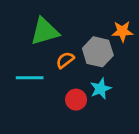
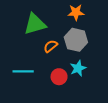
orange star: (122, 31) -> (76, 12), moved
cyan line: (30, 78) -> (23, 71), moved

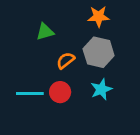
green triangle: (35, 24) -> (45, 32), size x0.6
red circle: (59, 77) -> (60, 92), moved

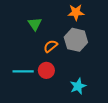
green triangle: (45, 32) -> (35, 24), turned -48
cyan star: (101, 89) -> (78, 86), moved

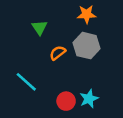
red circle: (46, 70) -> (66, 101), moved
cyan line: (23, 71) -> (26, 82), turned 42

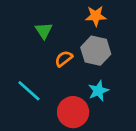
cyan star: (89, 99) -> (98, 91), moved
red circle: (66, 101) -> (73, 112), size x1.5

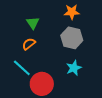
orange semicircle: (64, 59) -> (29, 44), moved
red circle: (73, 112) -> (42, 84), moved

